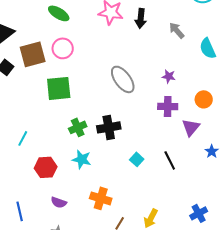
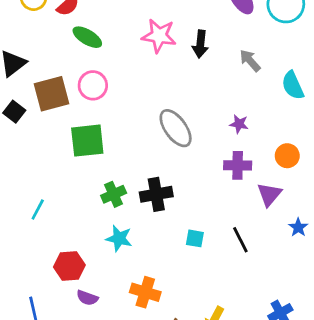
cyan square: (137, 159) -> (195, 238), turned -32
red hexagon: (46, 167) -> (69, 266), moved

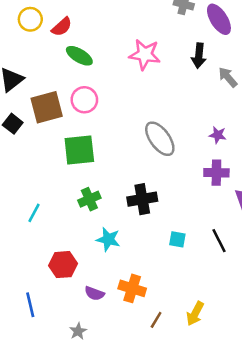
black arrow: (200, 44) -> (199, 56), moved
green cross: (114, 194) -> (89, 199), moved
purple semicircle: (87, 298) -> (94, 293), moved

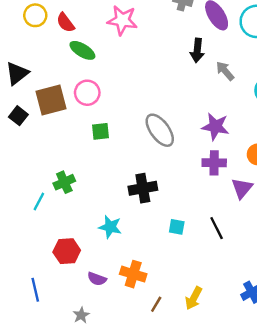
red semicircle: (62, 27) -> (65, 23), turned 95
pink star: (145, 54) -> (122, 20), moved
purple star: (218, 135) -> (215, 127), size x1.6
green square: (79, 150) -> (101, 131), moved, size x0.6
green cross: (89, 199) -> (64, 182), moved

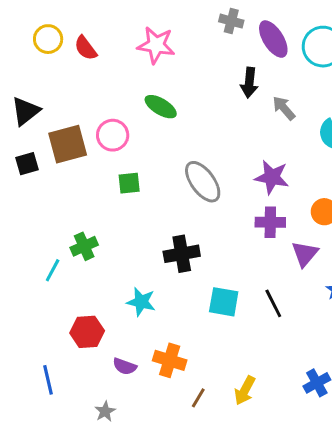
green ellipse: (82, 50) -> (161, 107), moved
black square: (18, 116) -> (27, 164), turned 36
cyan square: (177, 227) -> (224, 302), size x1.5

